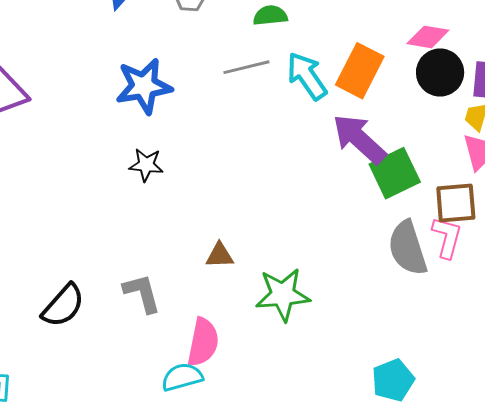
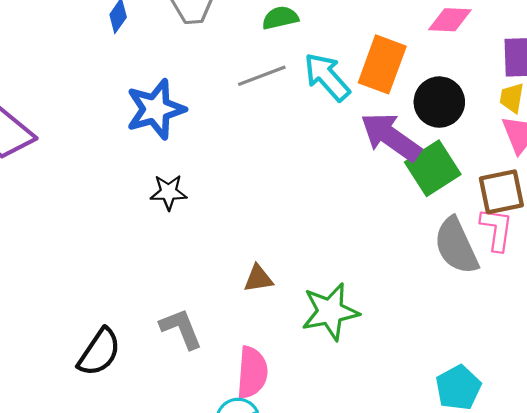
black circle: (440, 73) -> (439, 102), moved

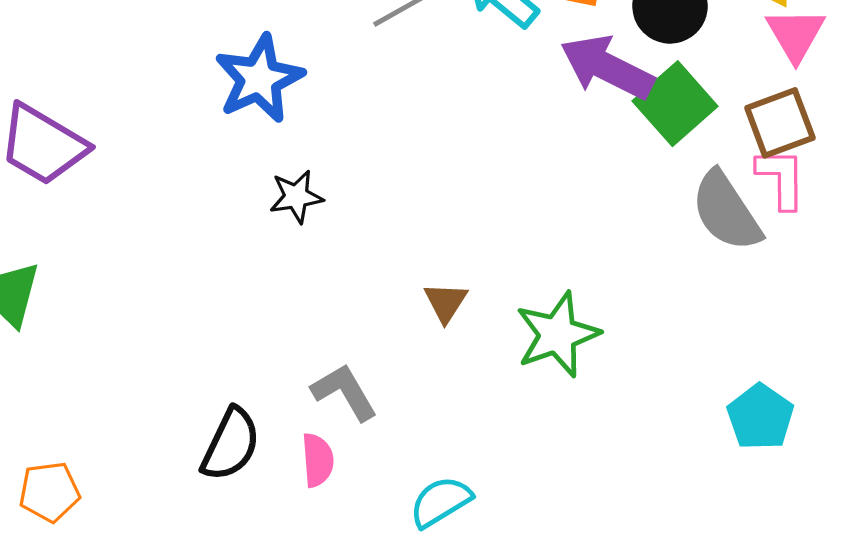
brown triangle: (258, 278) -> (446, 302), turned -40
pink semicircle: (252, 372) -> (318, 460), moved, size x0.7

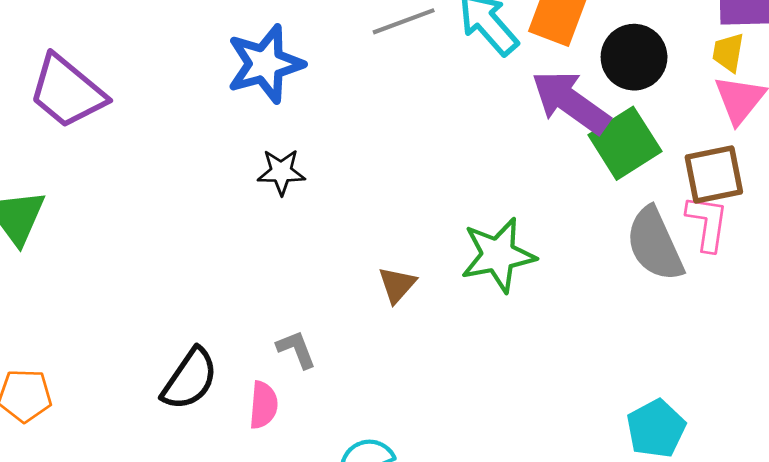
green star: (557, 335) -> (498, 255), moved
gray L-shape: (344, 392) -> (296, 349), size x0.7

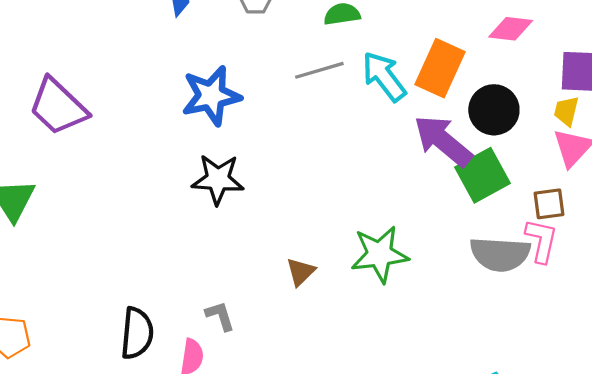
black star: (281, 172) -> (218, 179), size x1.4
brown square: (714, 174) -> (549, 204), size x0.7
gray semicircle: (655, 244) -> (500, 254), turned -66
black semicircle: (190, 379) -> (137, 333), turned -33

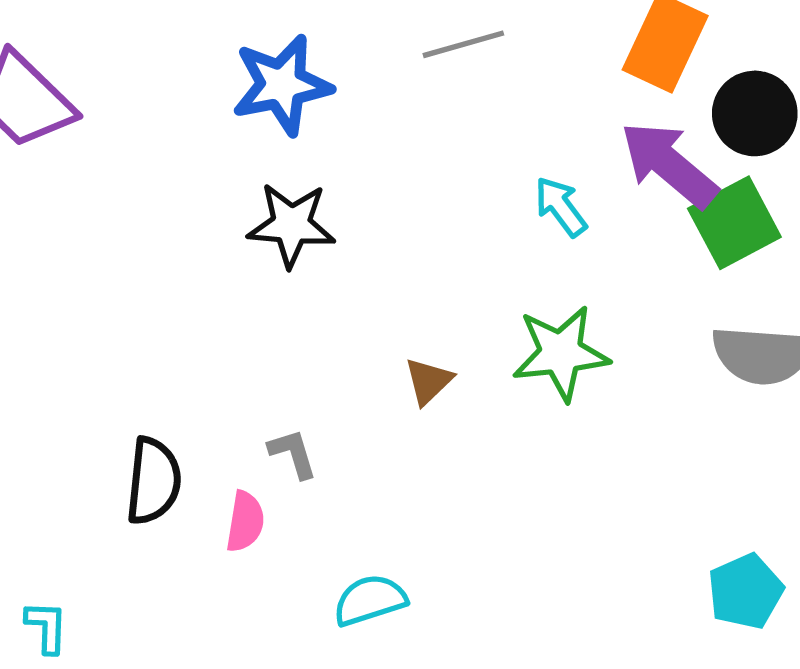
cyan arrow: (384, 76) -> (561, 207), moved, size x0.7

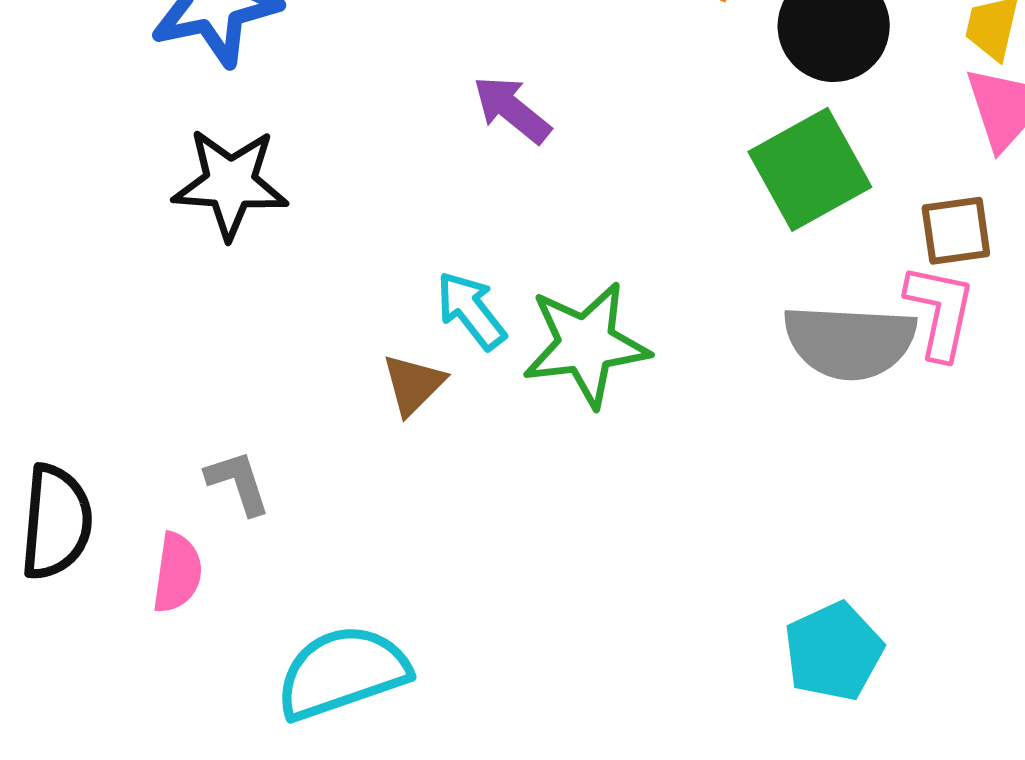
purple arrow: (669, 164) -> (512, 109), moved, size x0.6
cyan arrow: (561, 207) -> (471, 310), moved
cyan semicircle: (370, 600) -> (342, 672), size x1.4

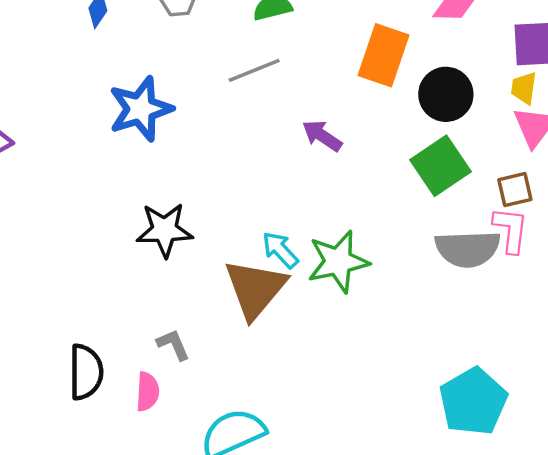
purple arrow: (512, 109) -> (322, 136), moved
black star: (230, 183) -> (165, 230), moved
brown triangle: (413, 384) -> (255, 289), size x2.0
cyan pentagon: (834, 651) -> (473, 401), size x1.4

